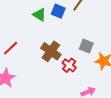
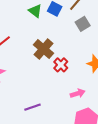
gray square: (86, 46) -> (83, 24), moved, turned 32

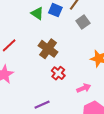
red cross: (61, 65) -> (58, 73), moved

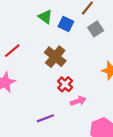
blue square: (55, 10) -> (66, 24), moved
pink arrow: (84, 88) -> (78, 101), moved

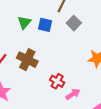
green triangle: (45, 17) -> (24, 22), turned 48
brown cross: (55, 57) -> (27, 60), moved

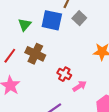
green triangle: (24, 22) -> (25, 25), moved
blue square: (45, 25) -> (52, 20), size x1.5

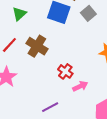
green triangle: (25, 25) -> (19, 14), moved

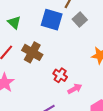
green triangle: (19, 14) -> (14, 23), turned -32

